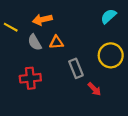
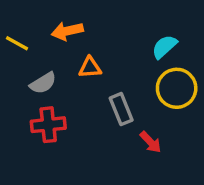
cyan semicircle: (109, 16) -> (164, 47), moved
gray semicircle: (35, 42) -> (43, 83), moved, turned -91

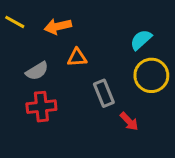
yellow line: (17, 43) -> (15, 22), moved

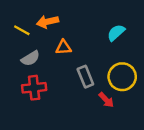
yellow line: (15, 22) -> (22, 30), moved
yellow circle: (151, 75) -> (122, 77), moved

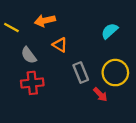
yellow line: (22, 30) -> (11, 28), moved
orange triangle: (63, 47) -> (60, 45), turned 35
gray semicircle: (30, 58) -> (29, 55), turned 84

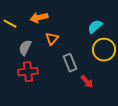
orange triangle: (60, 45) -> (52, 39), turned 40
gray semicircle: (29, 55) -> (25, 48), turned 63
yellow circle: (115, 73) -> (104, 50), moved

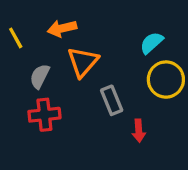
yellow line: (10, 24) -> (16, 38), turned 32
orange triangle: (52, 39) -> (83, 62), size x1.5
red arrow: (87, 82) -> (139, 131), turned 40

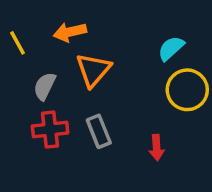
gray rectangle: (112, 100) -> (99, 131), moved

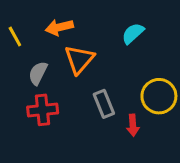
cyan semicircle: (171, 48) -> (133, 33), moved
yellow circle: (187, 90) -> (159, 96), moved
gray rectangle: (99, 131) -> (104, 104), moved

